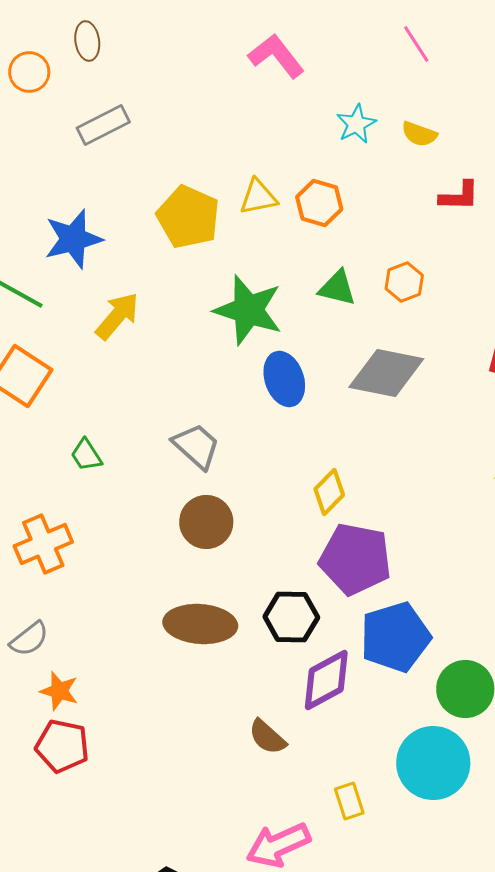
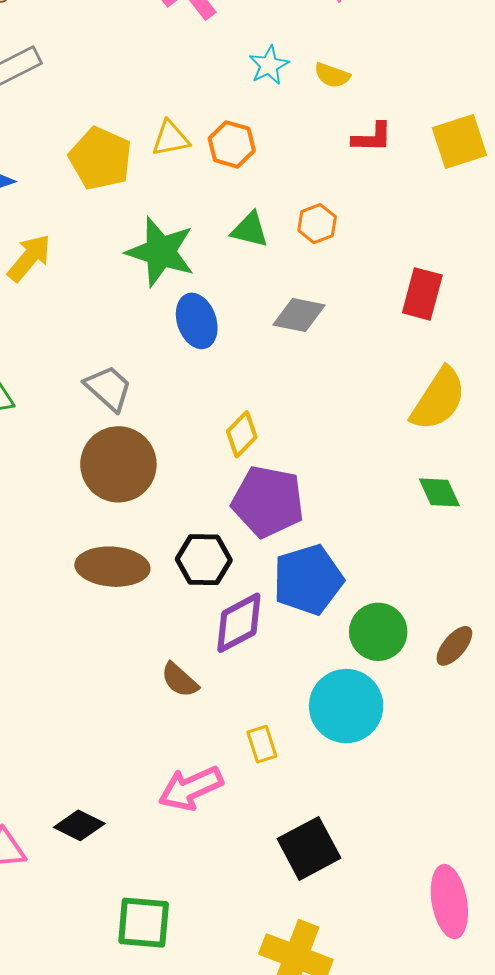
gray diamond: (386, 373) -> (299, 315), size x0.7
brown circle: (206, 522) -> (118, 464), size x1.4

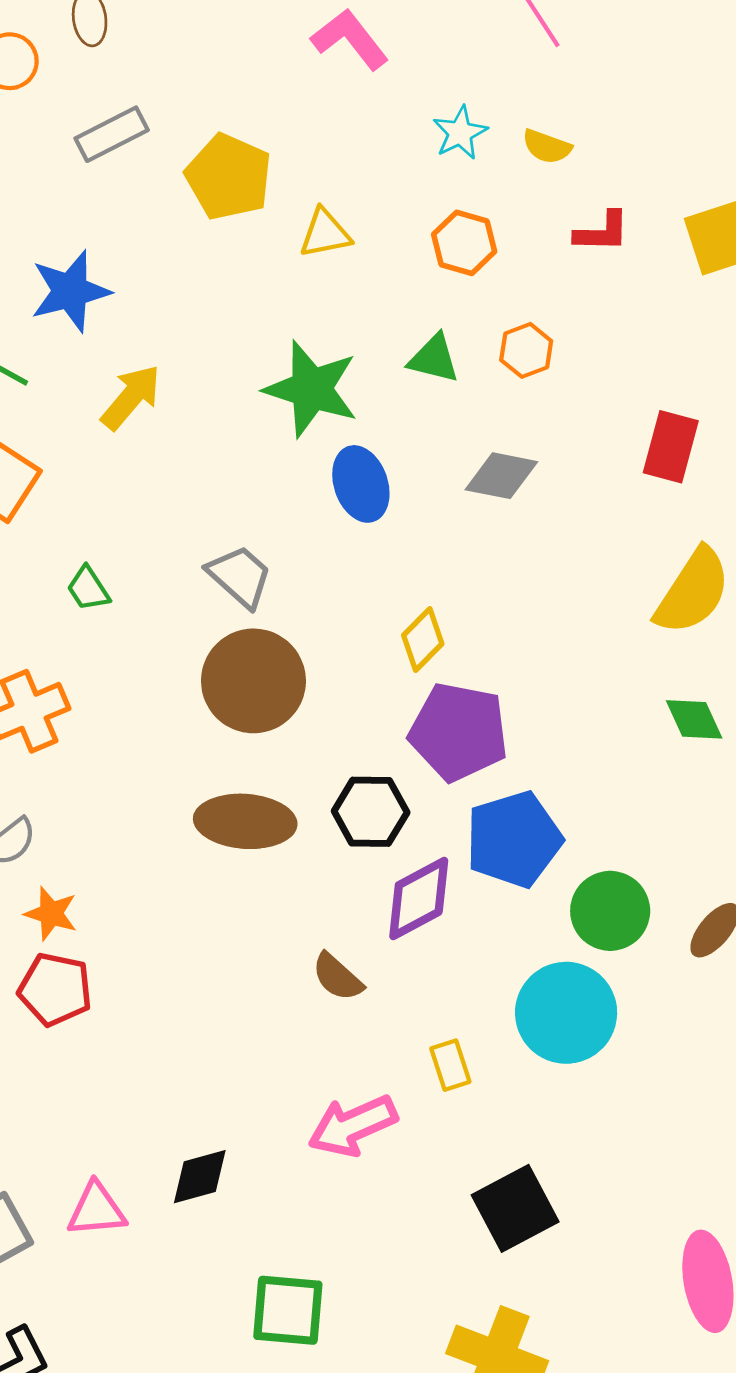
orange hexagon: (232, 144) -> (464, 243), moved
yellow pentagon: (100, 159) -> (229, 177), moved
black diamond: (79, 825) -> (200, 1177), turned -42

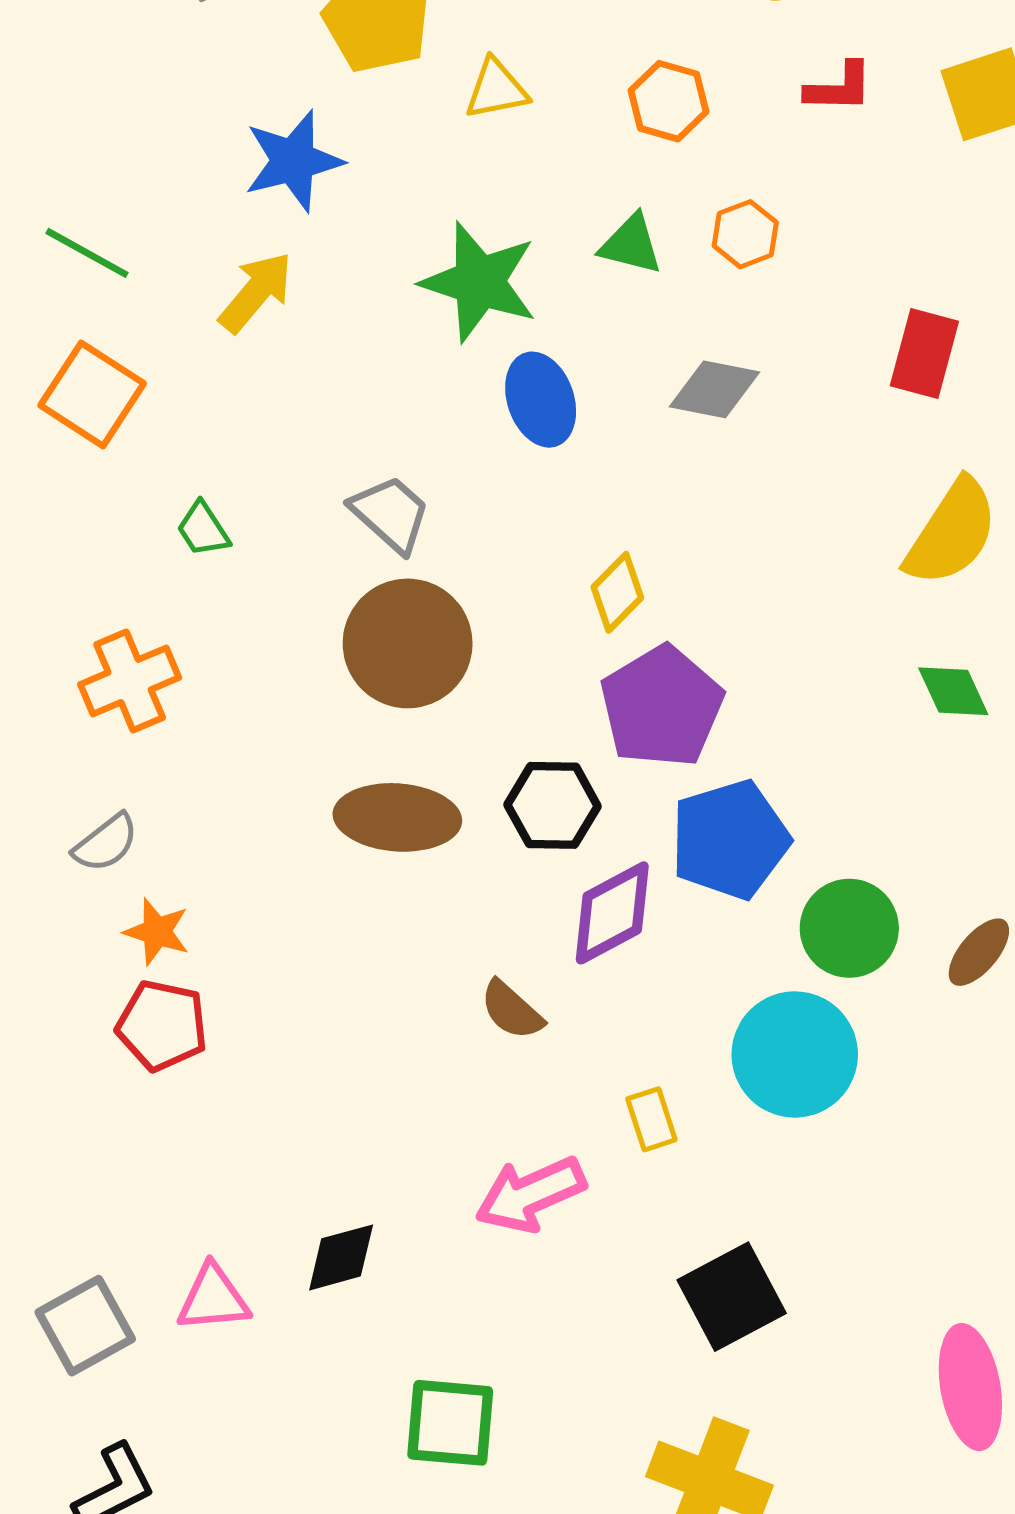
blue star: (70, 291) -> (293, 161), moved
purple pentagon: (459, 732) -> (662, 707), turned 30

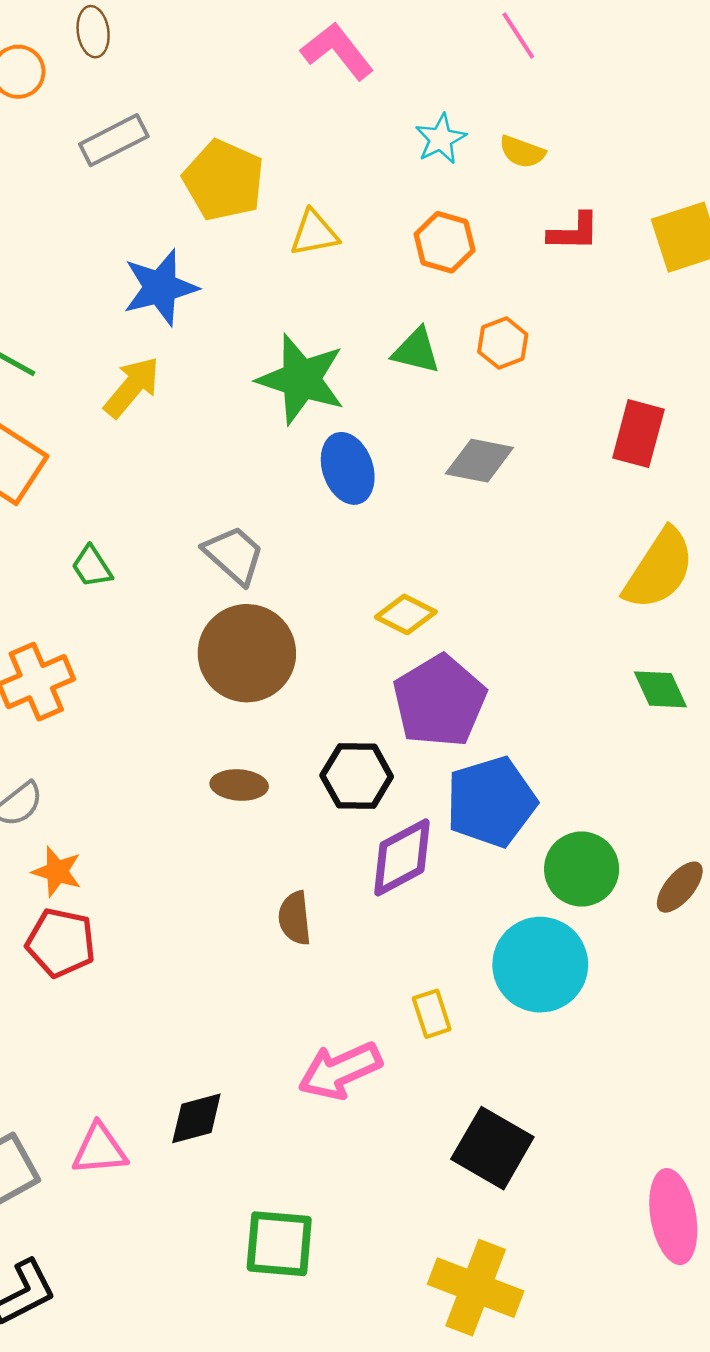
yellow diamond: (617, 592) -> (406, 614), turned 72
brown ellipse: (397, 817) -> (239, 785), size x0.6
brown semicircle: (512, 1010) -> (295, 918), moved, turned 42
black square: (732, 1297) -> (492, 1148), turned -32

